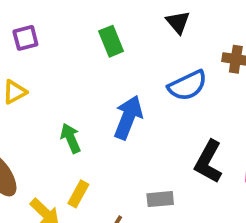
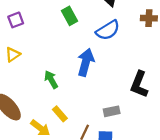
blue semicircle: (188, 85) -> (108, 30), moved
yellow rectangle: (78, 194) -> (60, 114), turned -63

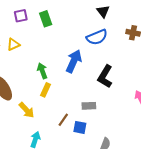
green rectangle: (70, 16) -> (46, 19), moved
black L-shape: (139, 84) -> (105, 77), moved
yellow rectangle: (60, 114) -> (46, 90), moved, turned 56

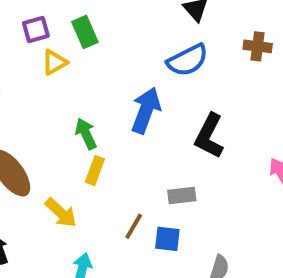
yellow triangle: (13, 44) -> (54, 62), moved

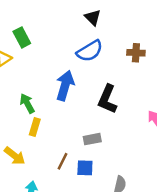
brown cross: (258, 46) -> (136, 53), moved

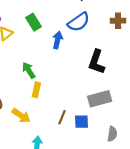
green rectangle: (22, 37) -> (34, 22), moved
blue arrow: (65, 86) -> (58, 40), moved, size x0.7
gray rectangle: (92, 139) -> (100, 99), moved, size x1.5

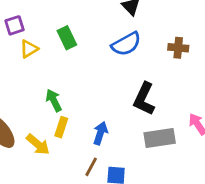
blue arrow: (58, 40) -> (100, 133), moved
gray rectangle: (100, 99) -> (160, 138), moved
yellow arrow: (21, 116) -> (38, 144), moved

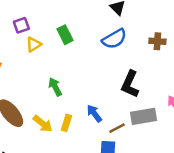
yellow rectangle: (61, 127) -> (66, 123), moved
blue arrow: (100, 133) -> (94, 113), turned -54
brown line: (91, 167) -> (117, 128), moved, turned 35

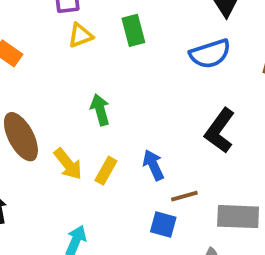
gray rectangle: (143, 116) -> (238, 217), moved

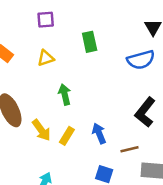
yellow triangle: (80, 35) -> (46, 58), moved
brown line: (184, 196) -> (129, 149), moved

